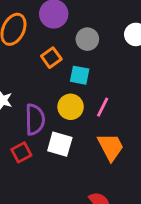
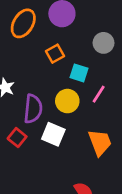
gray circle: (87, 39) -> (104, 43), moved
pink line: (103, 107) -> (99, 94), moved
red square: (21, 152) -> (17, 138), turned -30

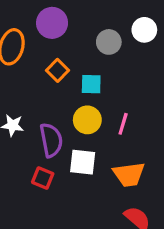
pink line: (99, 94) -> (123, 124), moved
orange trapezoid: (100, 142) -> (129, 174), moved, turned 120

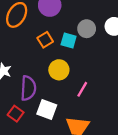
cyan square: (91, 84) -> (69, 40), moved
yellow circle: (87, 120) -> (59, 70), moved

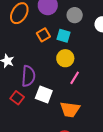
gray circle: (87, 29) -> (75, 15), moved
yellow circle: (59, 70) -> (65, 58), moved

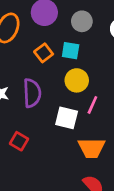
purple semicircle: (28, 76) -> (32, 93), moved
white square: (44, 95) -> (67, 118), moved

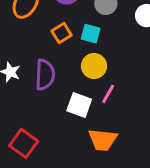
red square: (19, 141) -> (24, 143), moved, size x1.4

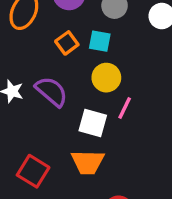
purple semicircle: (45, 75) -> (51, 92), turned -48
orange trapezoid: (103, 140) -> (88, 162), moved

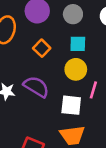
cyan square: (100, 41) -> (78, 44), moved

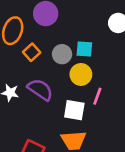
gray circle: (73, 14) -> (62, 54), moved
orange square: (42, 48) -> (32, 52), moved

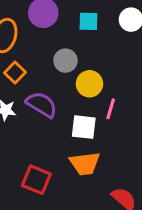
cyan square: (84, 49) -> (88, 21), moved
orange square: (32, 52) -> (15, 72), moved

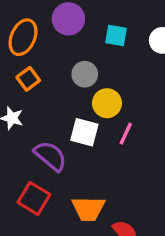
purple semicircle: (42, 104) -> (50, 156), moved
white square: (84, 127) -> (84, 132), moved
orange trapezoid: (85, 164) -> (88, 209), moved

